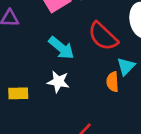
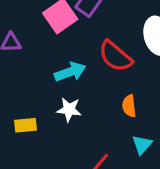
cyan arrow: (61, 48) -> (70, 72), turned -56
cyan triangle: (126, 66) -> (142, 145), moved

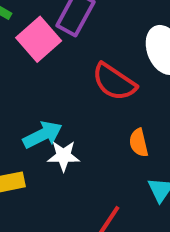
cyan arrow: (70, 72) -> (43, 135), moved

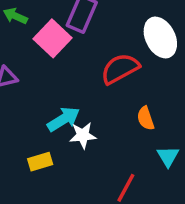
red semicircle: (114, 82) -> (120, 69), turned 123

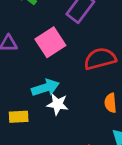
pink square: (53, 38) -> (50, 42), moved

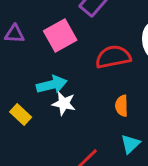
yellow rectangle: (19, 117) -> (21, 115), turned 42

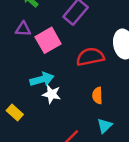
purple triangle: (14, 34) -> (23, 29), moved
yellow rectangle: (21, 115) -> (15, 113), moved

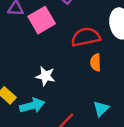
cyan arrow: (42, 79) -> (32, 106), moved
orange semicircle: (97, 95) -> (96, 62), moved

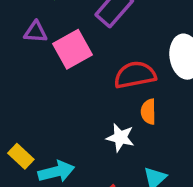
white star: (46, 76) -> (120, 138), moved

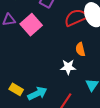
red semicircle: (135, 75) -> (76, 18), moved

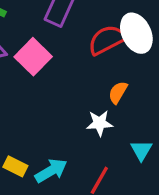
orange semicircle: (80, 49) -> (118, 92), turned 48

